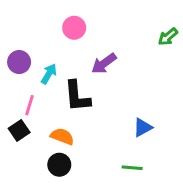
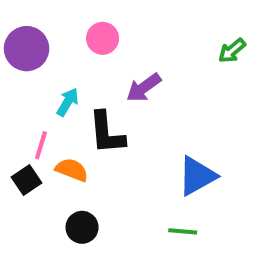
purple circle: (19, 62) -> (27, 49), moved, size x1.4
blue triangle: (143, 127) -> (197, 176), size x1.5
orange semicircle: (62, 136) -> (72, 170), moved

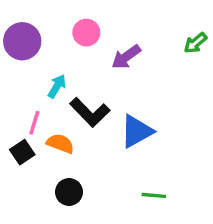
purple arrow: (144, 88) -> (126, 57), moved
black L-shape: (107, 133) -> (90, 112), turned -39
blue triangle: (197, 176) -> (137, 131), moved

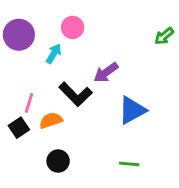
purple arrow: (126, 57) -> (106, 72), moved
cyan arrow: (57, 86) -> (54, 54), moved
blue triangle: (137, 131) -> (132, 110), moved
orange semicircle: (60, 143) -> (51, 120), turned -40

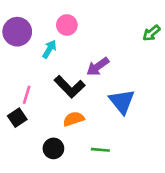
blue triangle: (132, 110) -> (122, 101), turned -40
orange semicircle: (51, 120) -> (74, 119), moved
green line: (129, 164) -> (100, 150), moved

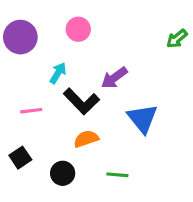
cyan arrow: (49, 49) -> (58, 73), moved
pink line: (27, 95) -> (31, 111), turned 66
black square: (17, 118) -> (20, 158), moved

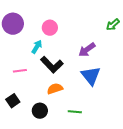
pink circle: (78, 29) -> (50, 28), moved
purple arrow: (114, 78) -> (87, 50), moved

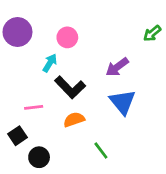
pink line: (20, 71) -> (34, 107), moved
black circle: (40, 111) -> (39, 157), moved
green line: (75, 112) -> (101, 151), turned 48

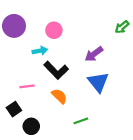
cyan arrow: (50, 63) -> (40, 51), turned 48
orange semicircle: (74, 120) -> (59, 96), turned 63
green line: (101, 151) -> (81, 121), turned -72

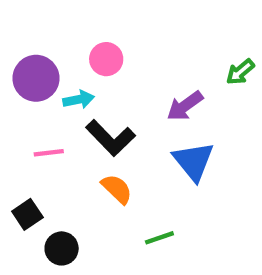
purple circle: (14, 26) -> (36, 78), moved
green arrow: (122, 27) -> (240, 72), moved
pink line: (27, 86) -> (49, 153), moved

